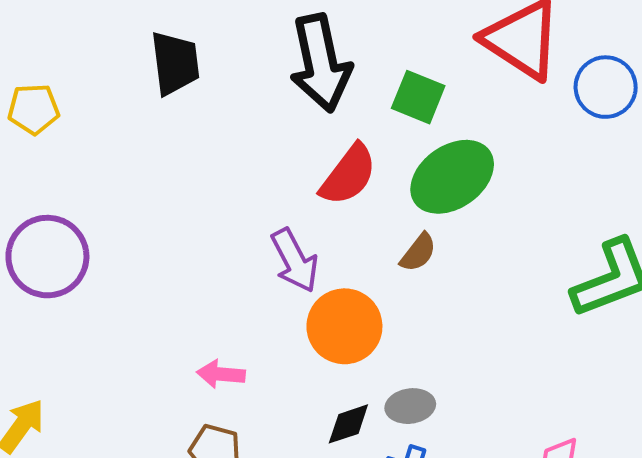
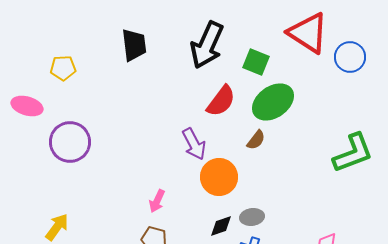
black arrow: (321, 63) -> (207, 45), turned 36
pink arrow: (221, 374) -> (157, 201), turned -70

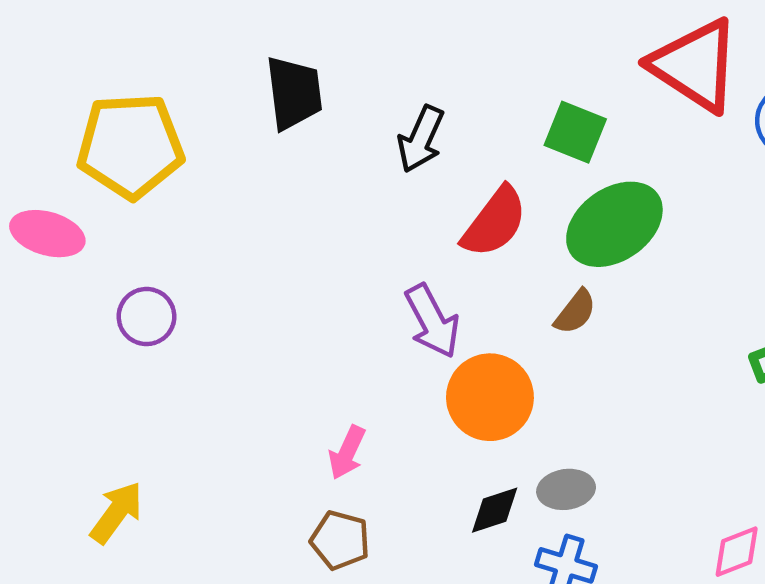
black arrow: (207, 45) -> (421, 139), moved, size x0.6
yellow pentagon: (63, 68) -> (130, 146), size x1.8
purple circle: (70, 142) -> (147, 317), size x0.6

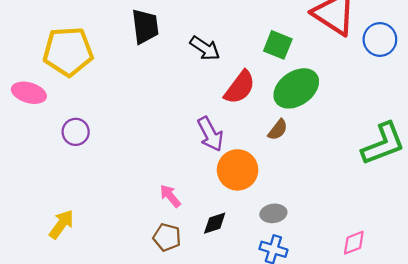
black arrow: (421, 139) -> (205, 48), turned -80
pink arrow: (347, 453) -> (170, 196), turned 115
black diamond: (495, 510) -> (215, 223), moved

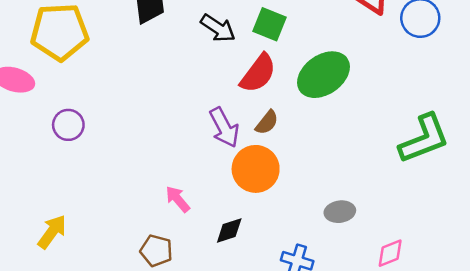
green square: (278, 45) -> (269, 24), moved
brown semicircle: (278, 130) -> (267, 122), moved
gray ellipse: (273, 213) -> (340, 212), moved
brown pentagon: (167, 237) -> (156, 251), moved

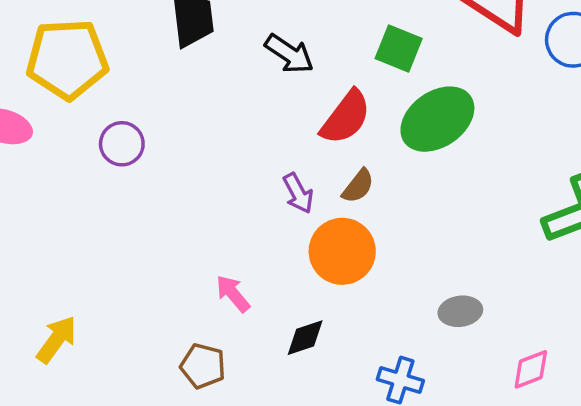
green square: (269, 24) -> (399, 49), moved
purple circle: (68, 125) -> (122, 144), moved
purple arrow: (224, 127) -> (298, 193), size x0.7

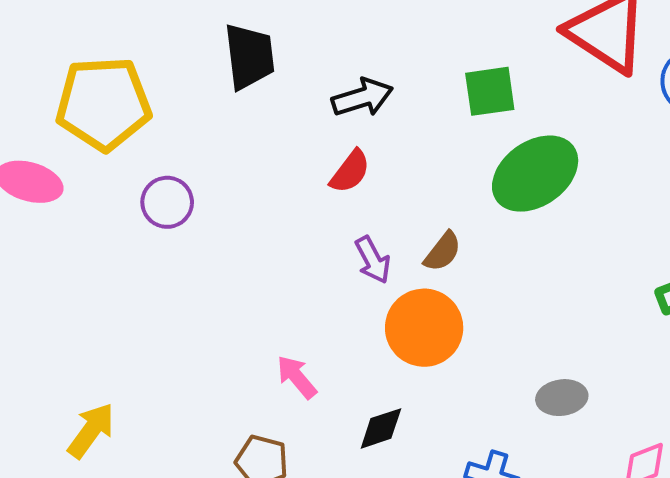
green square: (399, 49) -> (490, 91), turned -30
black arrow: (289, 54) -> (362, 97), turned -51
red semicircle: (346, 117) -> (350, 171), moved, size x0.7

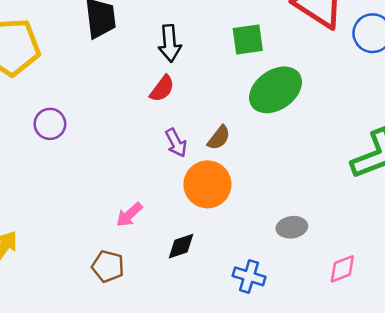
black arrow: (362, 97) -> (170, 43), turned 102
purple circle: (167, 202) -> (50, 124), moved
pink arrow: (297, 377) -> (129, 215), turned -92

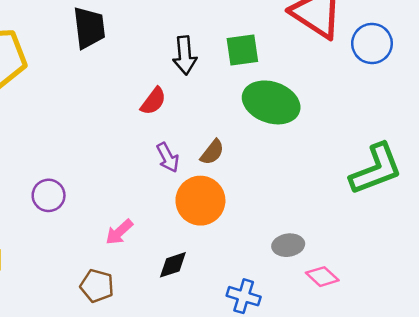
black arrow: (170, 43) -> (185, 55), moved
green ellipse: (276, 90) -> (271, 102), turned 54
purple circle: (50, 124) -> (49, 195), moved
pink diamond: (342, 269) -> (322, 277), moved, turned 64

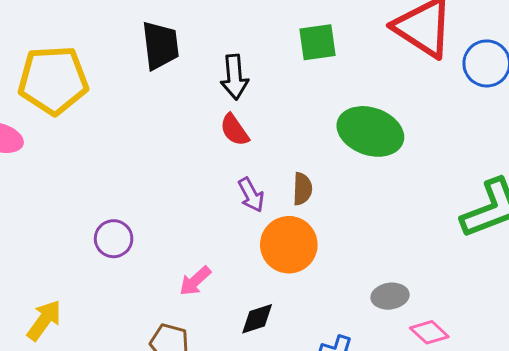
green square: (242, 50) -> (318, 42), moved
black arrow: (185, 55) -> (234, 77), moved
red semicircle: (153, 101) -> (234, 130), turned 108
brown semicircle: (212, 152) -> (302, 189), turned -36

